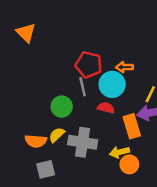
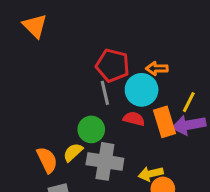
green circle: (62, 107) -> (91, 129), moved
orange rectangle: (132, 126) -> (164, 122), moved
orange semicircle: (36, 141) -> (47, 160), turned -120

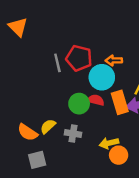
gray line: (105, 93) -> (57, 63), moved
green circle: (91, 129) -> (79, 104), moved
orange semicircle: (47, 160) -> (28, 132), turned 150
gray cross: (105, 161) -> (73, 134), size x0.6

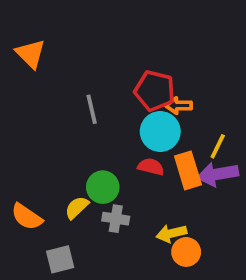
red pentagon: (79, 58) -> (155, 91), moved
green circle: (79, 104) -> (103, 187), moved
orange semicircle: (28, 132) -> (27, 217), moved

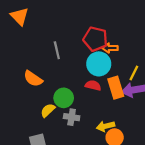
orange semicircle: (27, 217) -> (33, 79), moved

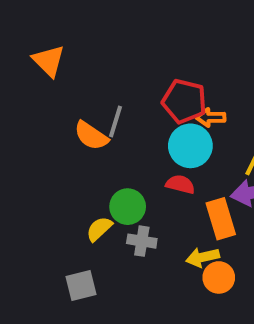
gray line: (57, 50) -> (115, 122), turned 30
orange semicircle: (33, 79) -> (91, 136), moved
orange rectangle: (116, 88) -> (221, 219), moved

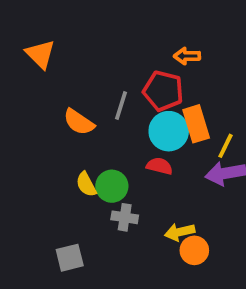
orange arrow: (211, 117) -> (187, 56), moved
gray line: (115, 122) -> (121, 105), moved
orange rectangle: (221, 219) -> (196, 124), moved
yellow semicircle: (99, 229) -> (86, 184), moved, turned -75

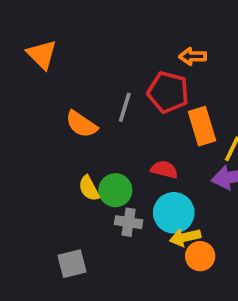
cyan circle: (169, 131) -> (174, 213), moved

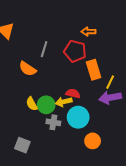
gray line: (125, 107) -> (44, 49), moved
yellow arrow: (185, 237) -> (64, 102), moved
gray square: (72, 264) -> (22, 145), turned 35

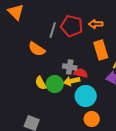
orange arrow: (88, 32) -> (96, 24), moved
red pentagon: (75, 51) -> (72, 26), moved
gray cross: (53, 122) -> (70, 67), moved
orange circle: (93, 141) -> (92, 119), moved

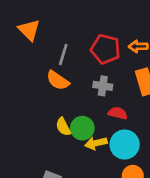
gray line: (53, 30) -> (63, 55), moved
gray cross: (70, 67) -> (103, 86), moved
yellow arrow: (72, 81) -> (96, 143), moved

